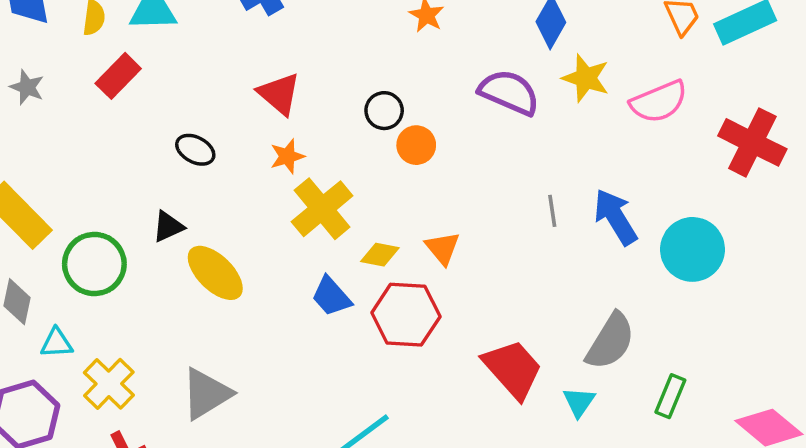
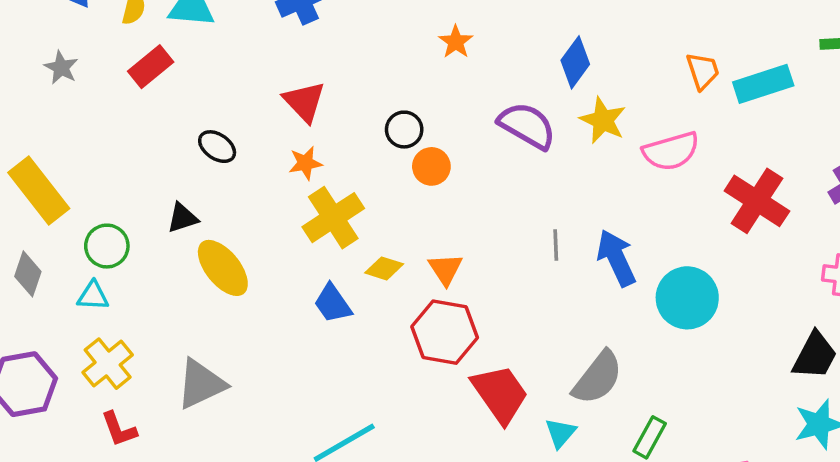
green circle: (94, 264) -> (107, 246), size x0.7
red hexagon: (406, 315) -> (445, 332), moved
cyan triangle: (57, 343) -> (93, 296), moved

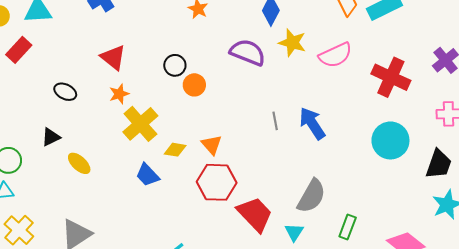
yellow ellipse: (223, 268) -> (79, 163), size x0.7
cyan circle: (687, 298) -> (390, 140), moved

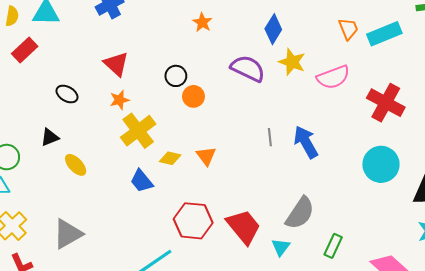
red hexagon: (217, 182) -> (193, 221), moved

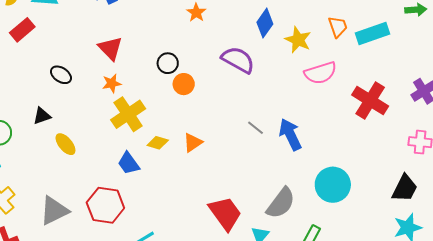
yellow star: (292, 62) -> (298, 40), moved
gray line: (270, 137) -> (256, 128), turned -48
orange triangle: (206, 156) -> (193, 143), turned 30
cyan circle: (381, 164) -> (333, 185), moved
red hexagon: (193, 221) -> (105, 205), moved

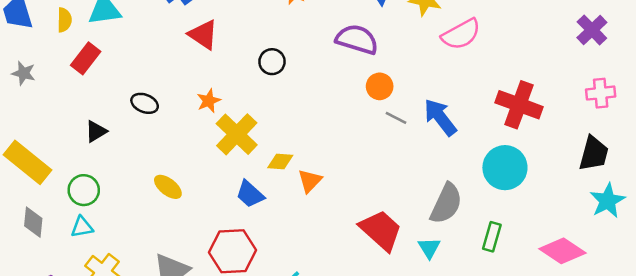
red triangle: (110, 48) -> (203, 35), moved
orange circle: (184, 84) -> (380, 86), moved
red cross: (370, 100) -> (519, 105), moved
black triangle: (42, 116) -> (96, 131), moved
orange triangle: (193, 143) -> (310, 181), moved

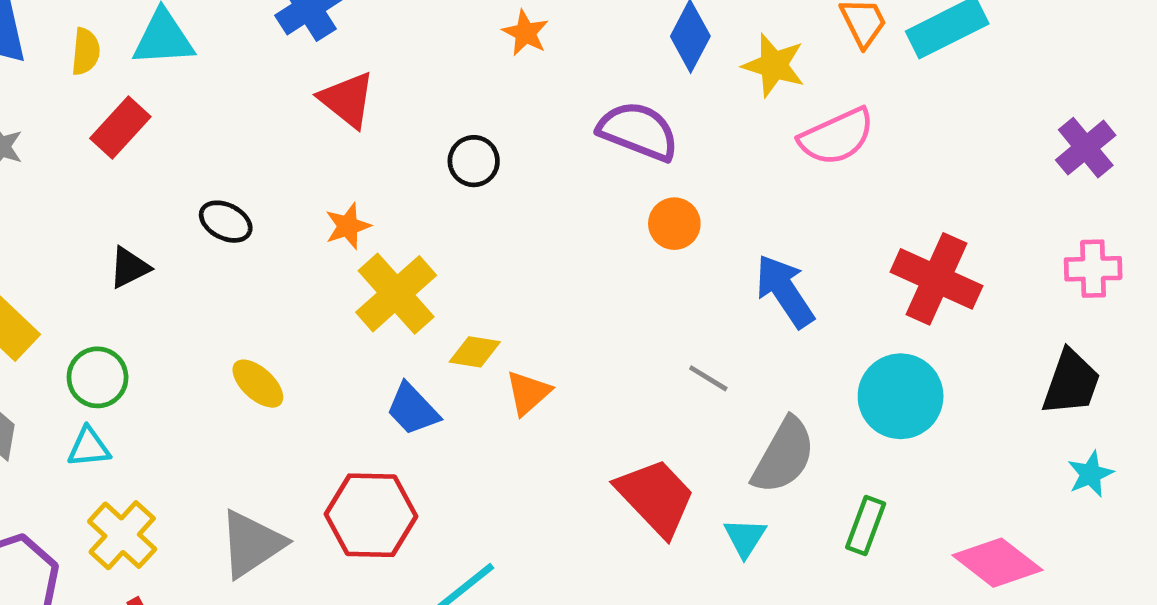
gray line: (396, 118) -> (708, 378), moved
cyan star: (608, 201) -> (1090, 474), size x0.7

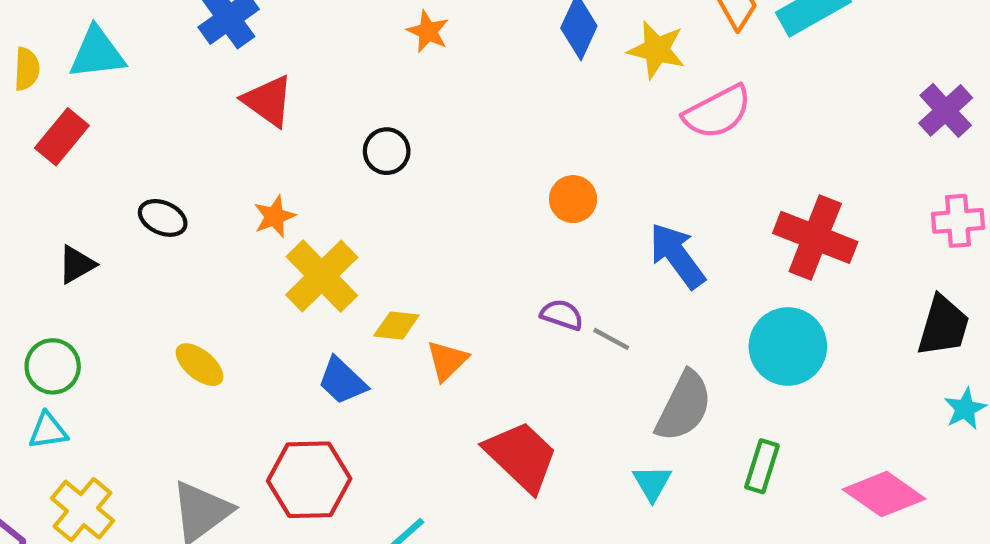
purple semicircle: (638, 131) -> (562, 315), moved, size x0.6
red trapezoid: (656, 497) -> (521, 456), moved

